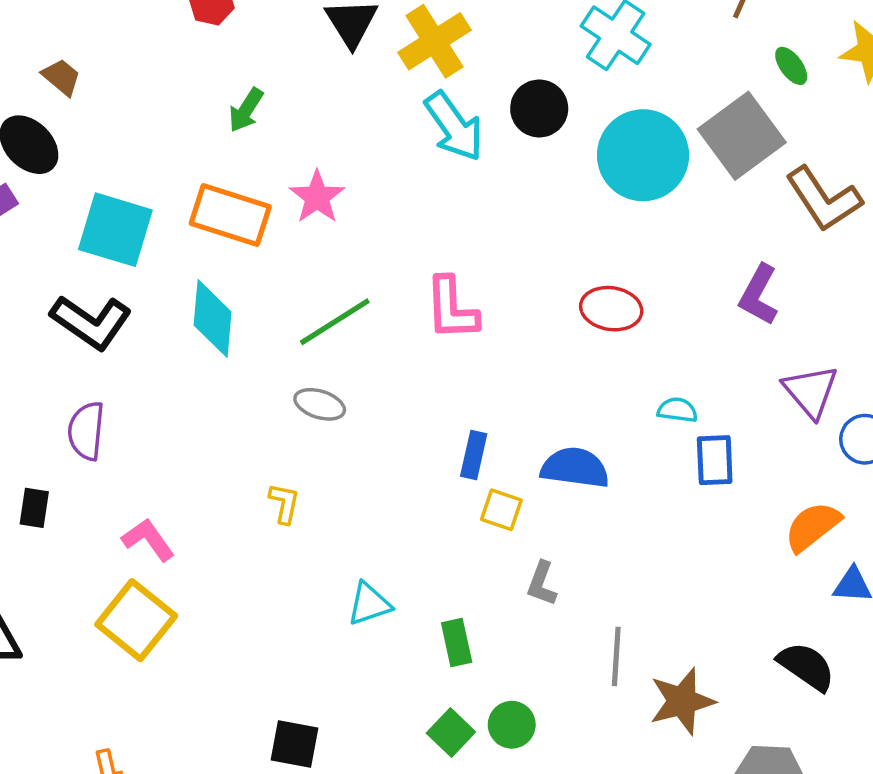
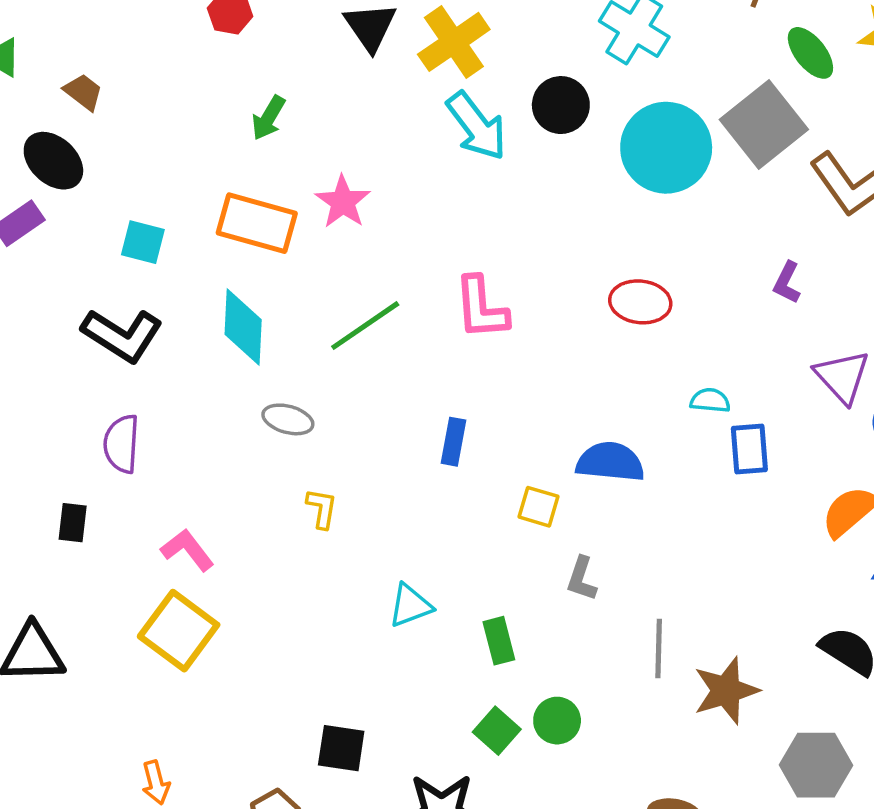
green ellipse: (791, 66) -> (810, 53), size x1.4
cyan square: (115, 230) -> (143, 242), size x0.6
purple L-shape: (759, 295) -> (787, 283), size x0.7
gray ellipse: (320, 404) -> (288, 419), moved
blue rectangle: (474, 455) -> (454, 442), moved

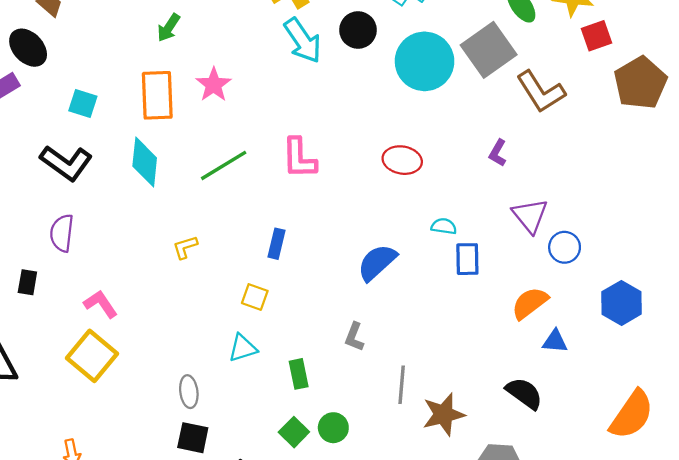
orange rectangle: (257, 223) -> (157, 95), turned 69
gray ellipse: (288, 419) -> (189, 392), moved, turned 64
blue semicircle: (610, 462) -> (377, 262), turned -51
yellow square: (538, 507) -> (255, 297), moved
yellow L-shape: (322, 508) -> (185, 247), moved, turned -120

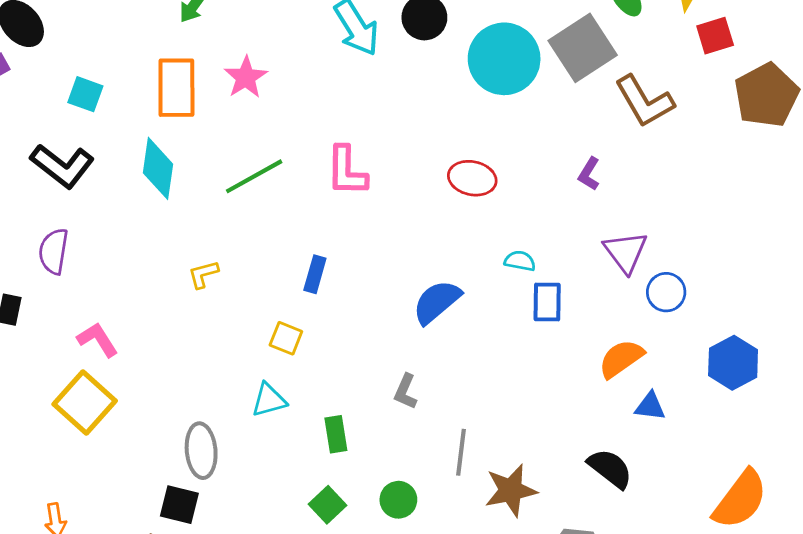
gray ellipse: (189, 392) -> (201, 451), size x1.4
green circle: (333, 428) -> (398, 500), moved
black square: (193, 438) -> (179, 505), moved

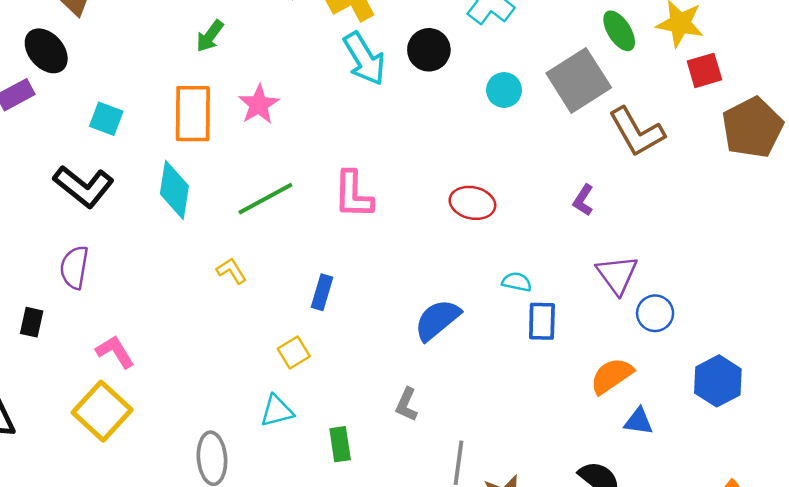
cyan circle: (504, 59) -> (504, 90), size x0.5
yellow L-shape: (203, 274) -> (231, 271), moved, turned 72
yellow square: (286, 338) -> (294, 353), turned 36

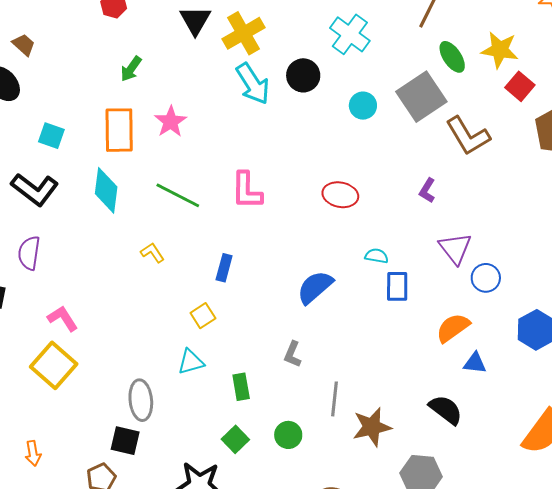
red square: (704, 70) -> (520, 86), turned -32
green line: (265, 199) -> (178, 195), turned 57

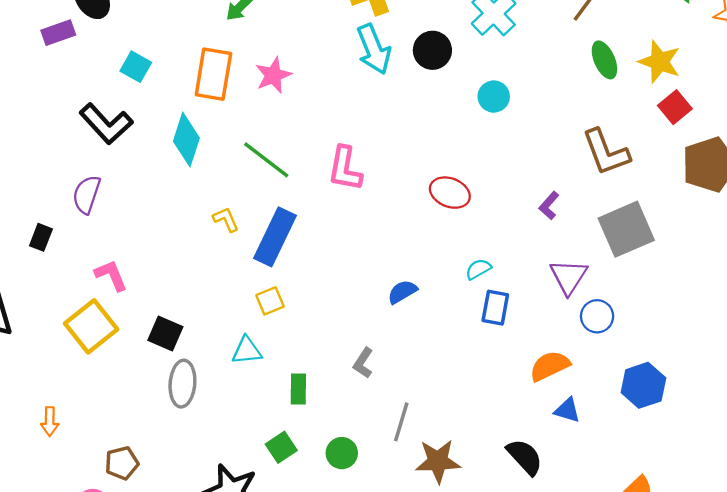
gray square: (421, 97) -> (626, 229), moved
cyan semicircle: (377, 256) -> (478, 269), turned -50
blue rectangle: (224, 268) -> (275, 237), moved, size x1.8
blue semicircle: (315, 287) -> (402, 292), size x0.7
black square: (125, 441) -> (165, 334), moved

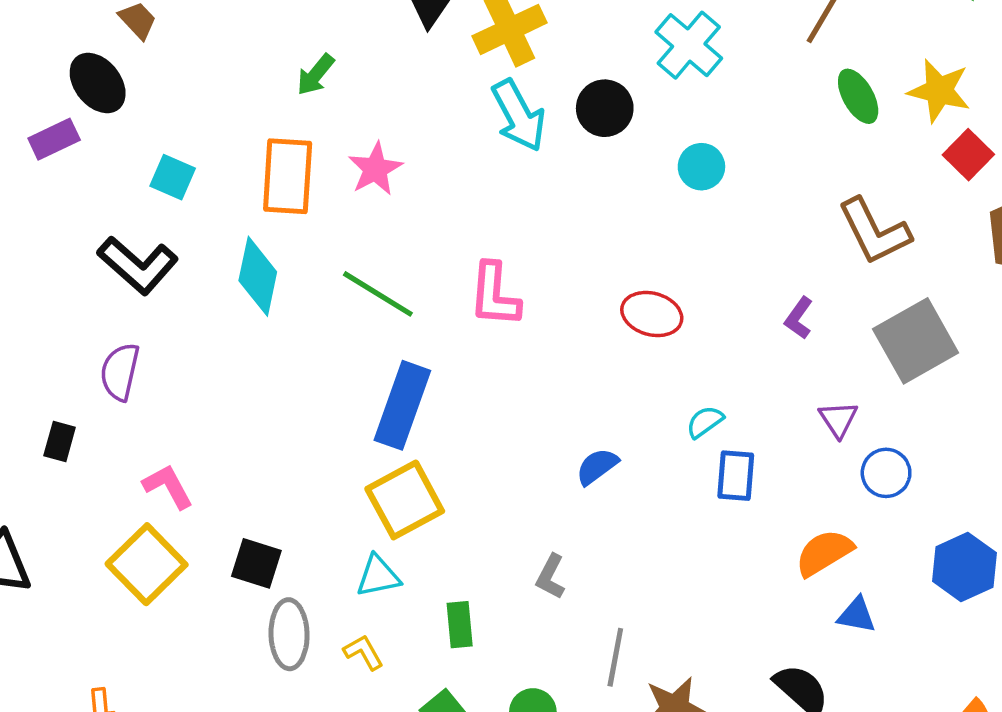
yellow L-shape: (226, 219) -> (363, 652), moved
purple triangle: (569, 277) -> (838, 419), size x0.7
yellow square: (270, 301) -> (405, 500), size x1.8

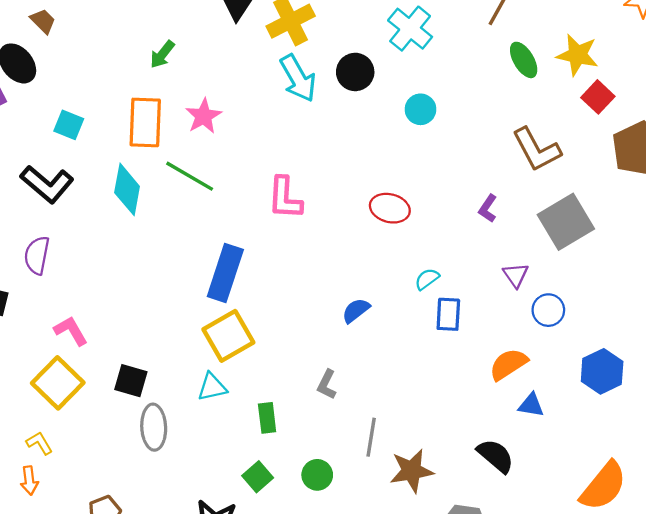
green line: (378, 294) -> (190, 176), moved
yellow L-shape: (363, 652) -> (39, 443), moved

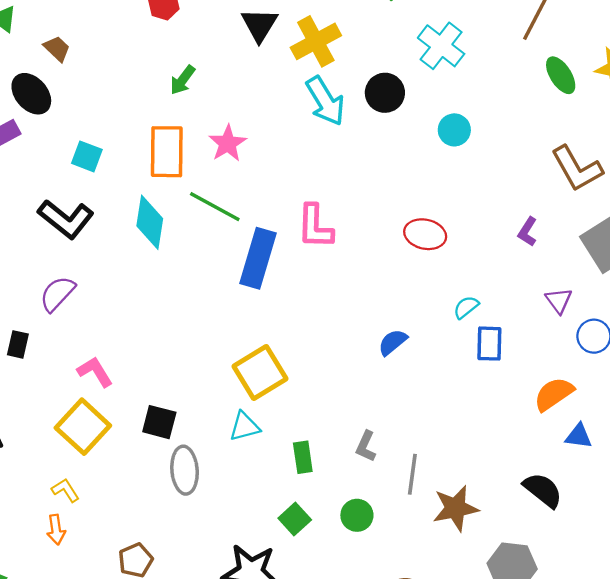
purple semicircle: (37, 255) -> (57, 294), turned 33
blue rectangle: (225, 273) -> (258, 258), moved
gray L-shape: (327, 385) -> (366, 446), moved

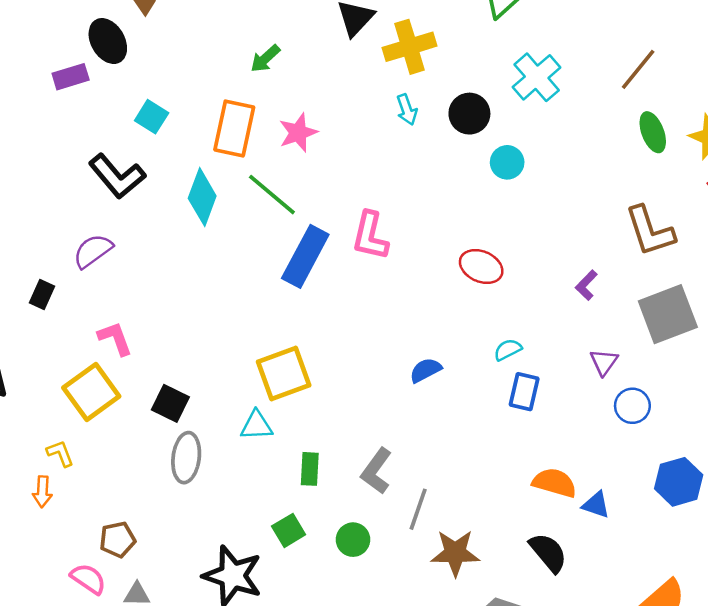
cyan arrow: (325, 101) -> (407, 110), size x0.6
cyan circle: (454, 130) -> (507, 162), moved
orange semicircle: (554, 394) -> (555, 483), moved, turned 39
gray L-shape: (366, 446) -> (376, 471), size x1.4

